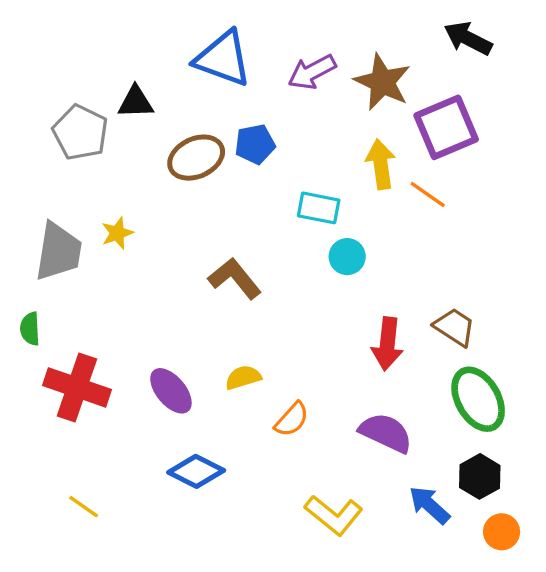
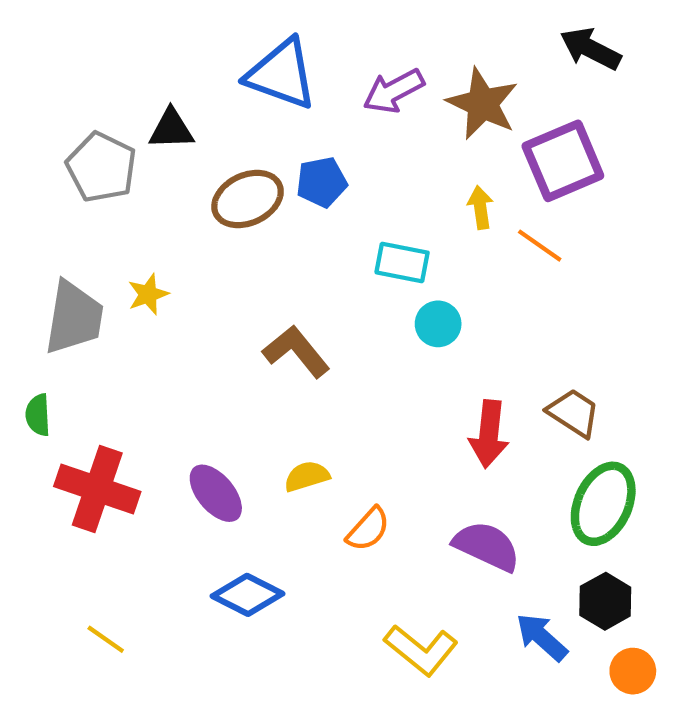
yellow arrow: (381, 164) -> (480, 207), size x0.7
green ellipse: (478, 399) -> (603, 504), turned 54

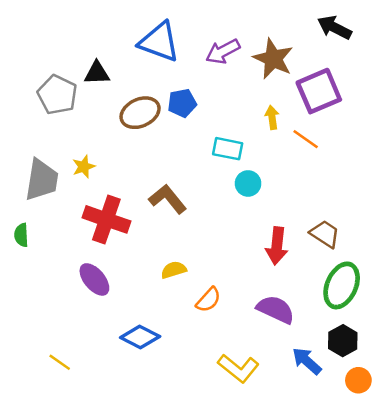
red cross: (97, 489) -> (106, 219), moved
purple ellipse: (216, 493) -> (94, 279), moved

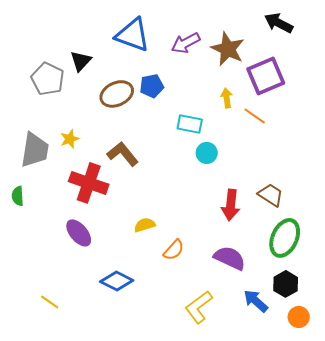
black triangle: (97, 73) -> (81, 61), turned -45
brown L-shape: (168, 199) -> (123, 154), moved
yellow L-shape: (238, 368) -> (199, 307), turned 104

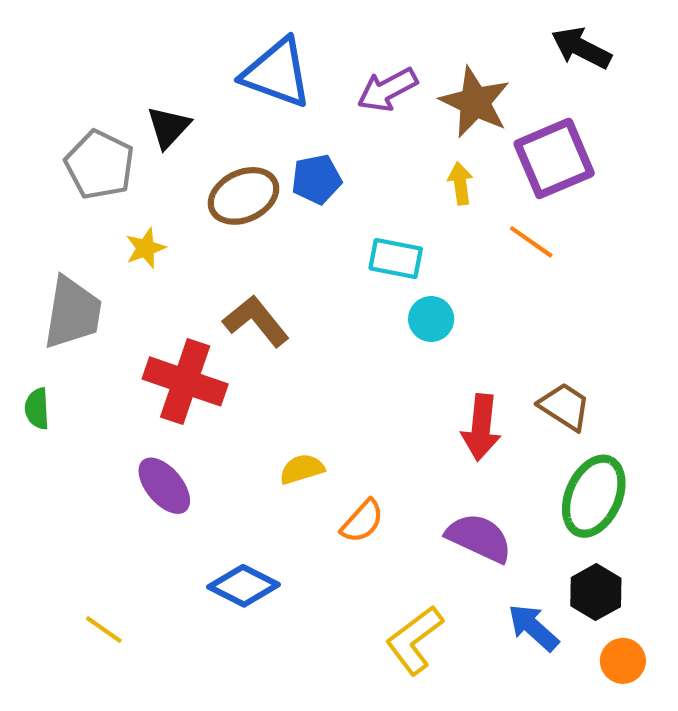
yellow arrow: (227, 98) -> (460, 183), moved
yellow star: (70, 139) -> (146, 248), moved

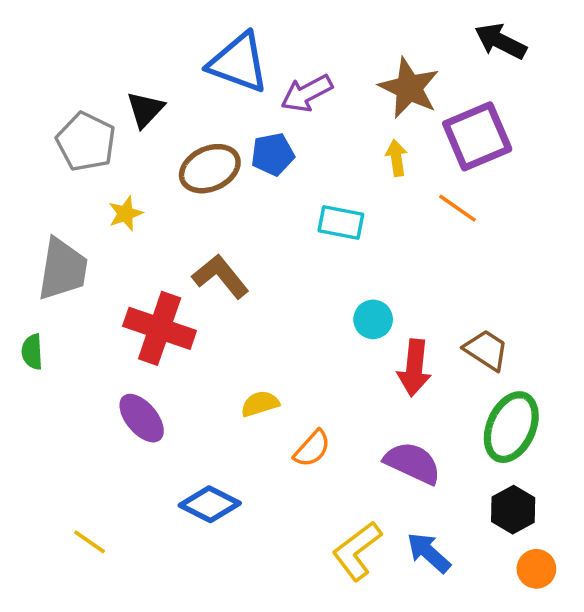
purple arrow: (387, 90) -> (307, 93), moved
cyan circle: (431, 319) -> (373, 319), moved
blue arrow: (533, 627) -> (429, 553), moved

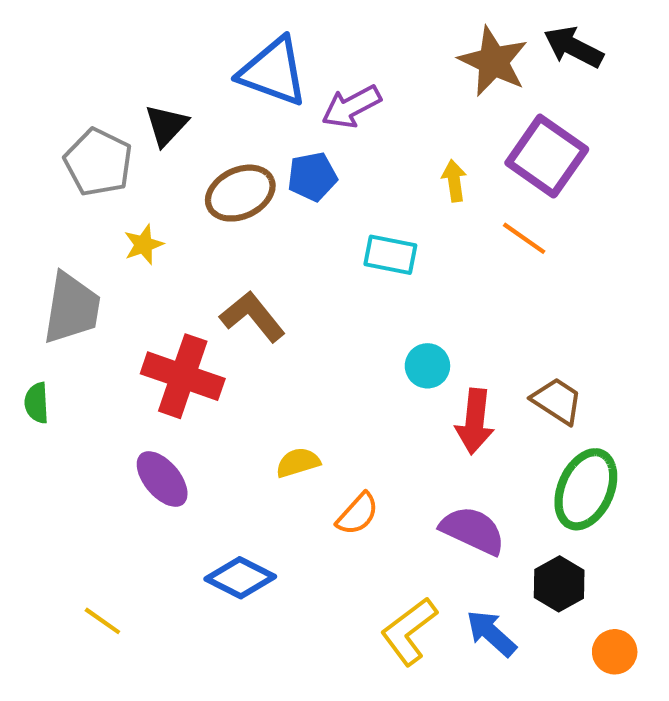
brown star: (409, 88) -> (493, 61), moved
purple square: (477, 136) -> (547, 156), turned -32
black hexagon: (513, 510) -> (559, 584), moved

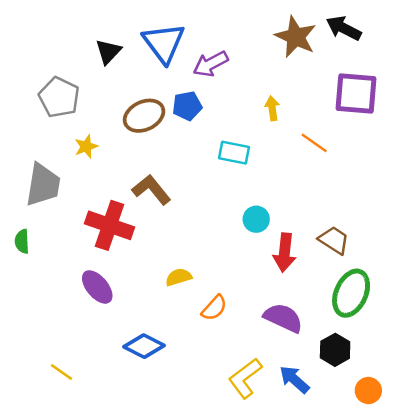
blue triangle: (273, 72) -> (164, 43), turned 33
black triangle: (166, 125) -> (108, 52), moved
purple square: (547, 156) -> (356, 94), moved, turned -30

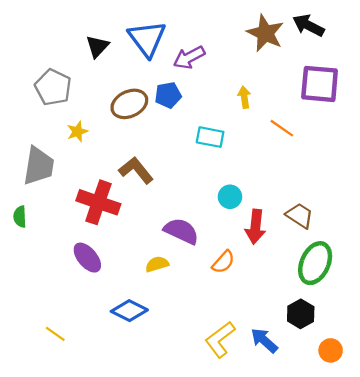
yellow semicircle: (179, 277) -> (157, 264), moved
orange semicircle: (214, 308) -> (223, 262), moved
purple semicircle: (283, 318) -> (181, 231), moved

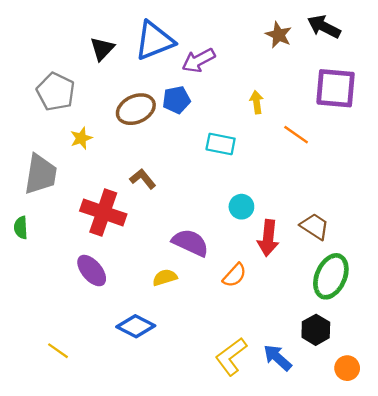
brown star: (265, 33) -> (279, 35), size x0.7
blue triangle: (147, 39) -> (154, 41), turned 45
brown L-shape: (136, 170) -> (143, 179), size x0.7

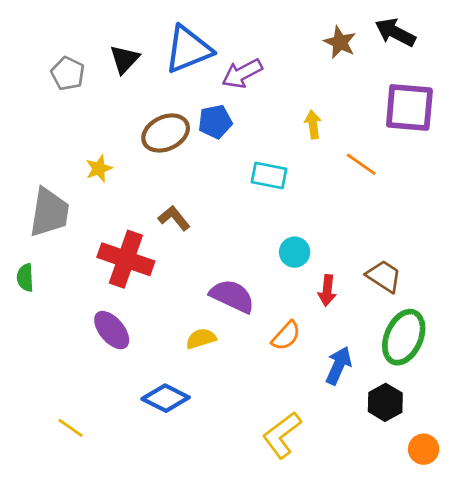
gray pentagon: (56, 92) -> (68, 73), moved, size x0.7
red arrow: (268, 238) -> (327, 290), size x0.7
blue arrow: (277, 358) -> (339, 366), moved, turned 72

